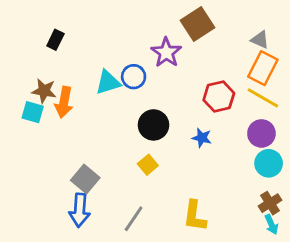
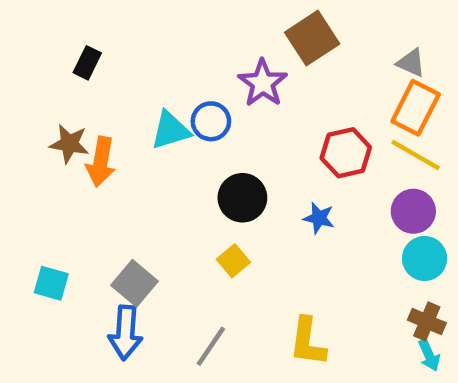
cyan square: (33, 112) -> (51, 283), moved
brown cross: (270, 203) -> (427, 321), turned -35

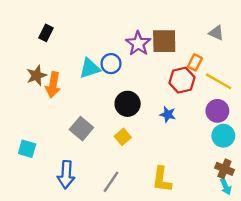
brown square: (312, 38) -> (164, 41), moved, turned 32
orange rectangle: (416, 108) -> (195, 62), moved, size x0.6
brown star: (69, 144) -> (37, 75), turned -30
gray square: (134, 283) -> (81, 129), moved

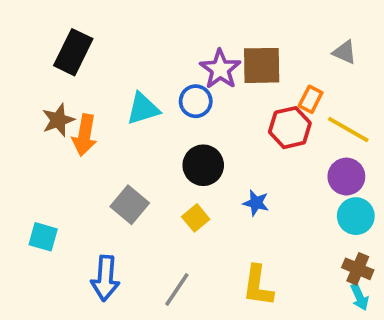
black rectangle: (46, 33) -> (73, 52), size x1.6
blue circle: (111, 64) -> (196, 101), moved
blue star: (168, 114) -> (256, 203), moved

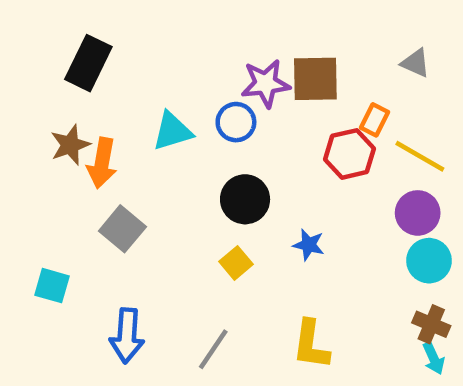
purple star: (220, 69) -> (265, 83), turned 30
gray square: (130, 205) -> (122, 229), moved

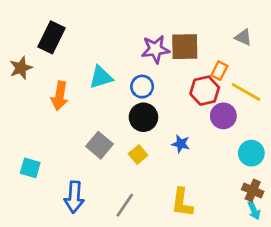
blue circle: (236, 122) -> (142, 87), moved
brown star: (70, 145) -> (21, 68), moved
purple circle: (418, 213) -> (223, 116), moved
gray square: (122, 229) -> (99, 145), moved

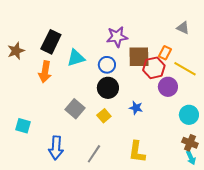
black rectangle: (52, 37) -> (51, 42), moved
brown square: (185, 47) -> (139, 57), moved

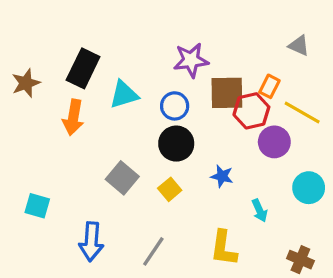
brown cross: (190, 143) -> (300, 260), moved
cyan arrow: (191, 158) -> (260, 211), moved

